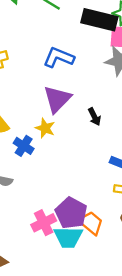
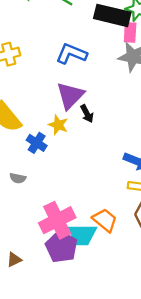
black arrow: (94, 117) -> (87, 114), moved
purple pentagon: (71, 213) -> (61, 247), moved
pink cross: (44, 223) -> (57, 220), size x1.4

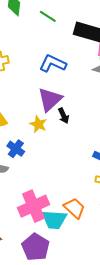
blue cross: (37, 143) -> (16, 149), moved
purple pentagon: (61, 247) -> (36, 247), moved

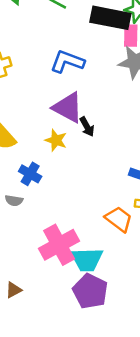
purple triangle: (50, 99) -> (68, 108), turned -44
orange trapezoid: (74, 208) -> (119, 219), moved
purple pentagon: (36, 247) -> (90, 291), moved

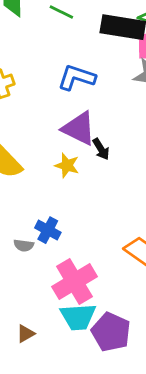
blue cross: (30, 174) -> (48, 230), moved
gray semicircle: (14, 200) -> (24, 245), moved
cyan trapezoid: (87, 260) -> (78, 317), moved

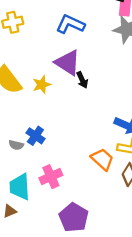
yellow star: (67, 165) -> (42, 85), moved, turned 30
pink cross: (74, 282) -> (51, 177), size x0.7
cyan trapezoid: (78, 317) -> (20, 187), moved, turned 84

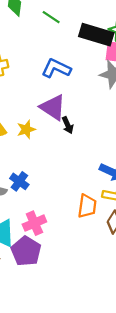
orange trapezoid: (102, 159) -> (87, 206), turned 55
purple pentagon: (74, 217) -> (26, 251), moved

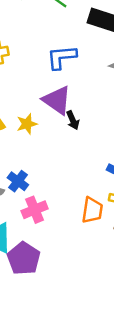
blue L-shape: (56, 68) -> (62, 57), turned -32
pink cross: (34, 223) -> (35, 210), moved

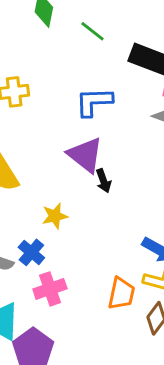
yellow star: (27, 124) -> (55, 216), moved

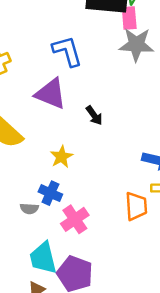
blue L-shape: (94, 102) -> (67, 51), turned 92
purple triangle: (85, 155) -> (51, 94), moved

